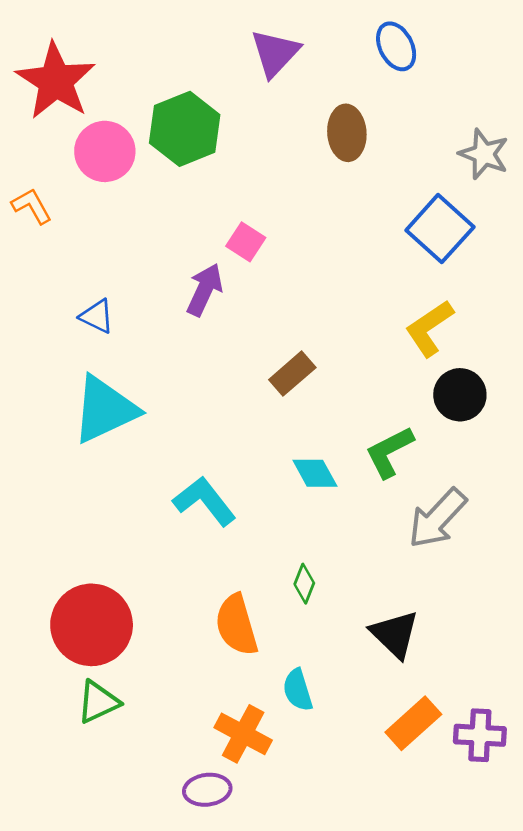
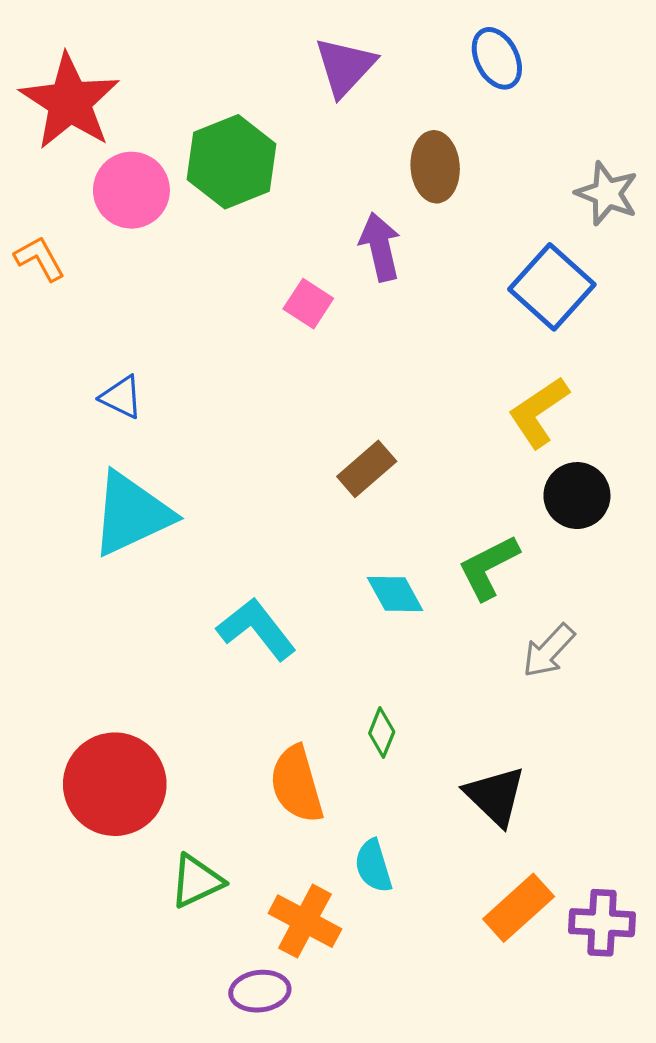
purple arrow: (205, 290) -> (380, 247), moved, turned -38
gray arrow: (437, 518) -> (549, 651), size x0.7
green triangle: (98, 702) -> (197, 881), moved

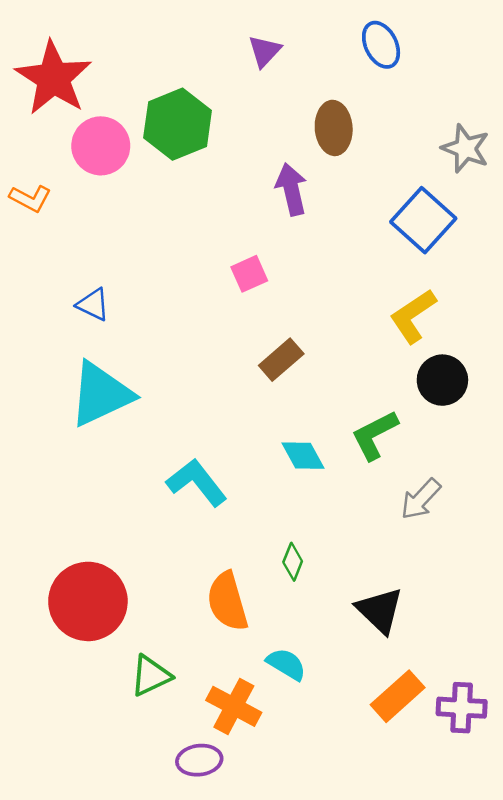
purple triangle: (345, 67) -> (265, 51), size x0.7
orange L-shape: (40, 259) -> (30, 198), turned 147
pink square: (308, 304) -> (249, 274), moved, turned 33
cyan semicircle: (373, 866) -> (286, 664), turned 138

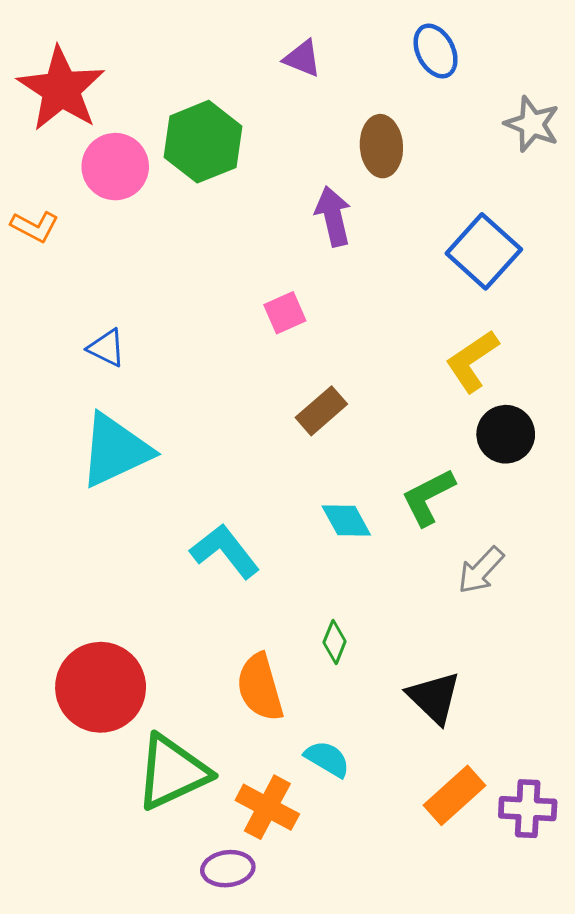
purple triangle: (265, 51) -> (302, 58), turned -51
gray star: (465, 148) -> (532, 124), moved
green triangle: (151, 676) -> (172, 772), size x1.6

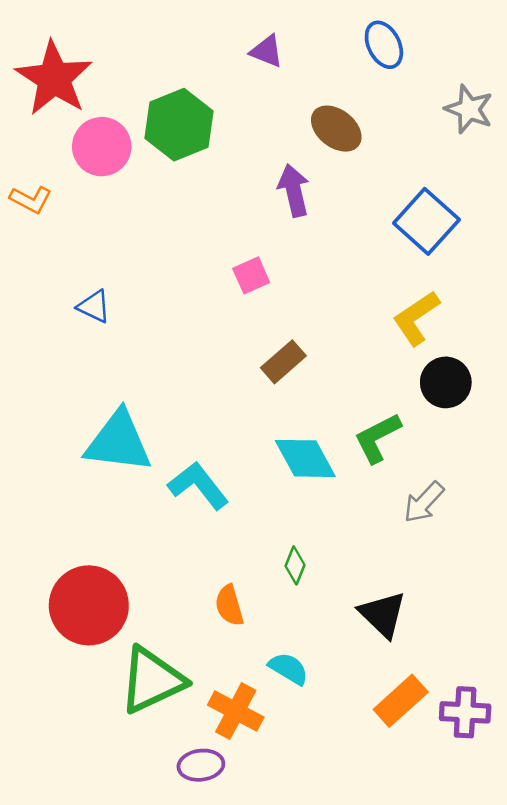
brown ellipse: (381, 146) -> (336, 129), turned -48
cyan triangle: (115, 450) -> (118, 442), moved, turned 32
cyan diamond: (346, 521) -> (305, 458), size x1.4
orange semicircle: (260, 687) -> (229, 605), size x0.7

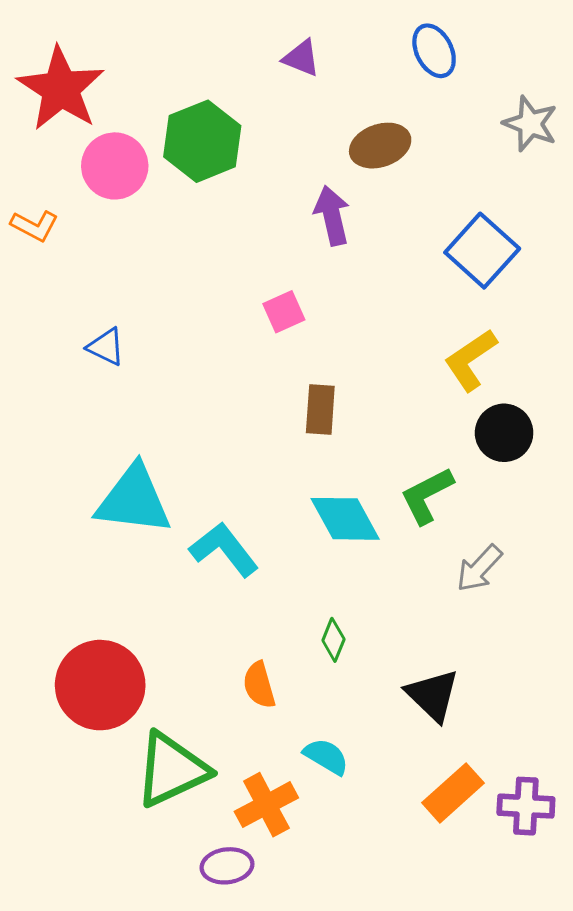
brown ellipse: (336, 129) -> (380, 146), turned -57
brown rectangle: (283, 362) -> (320, 409), turned -45
orange cross: (236, 711) -> (266, 805), turned 34

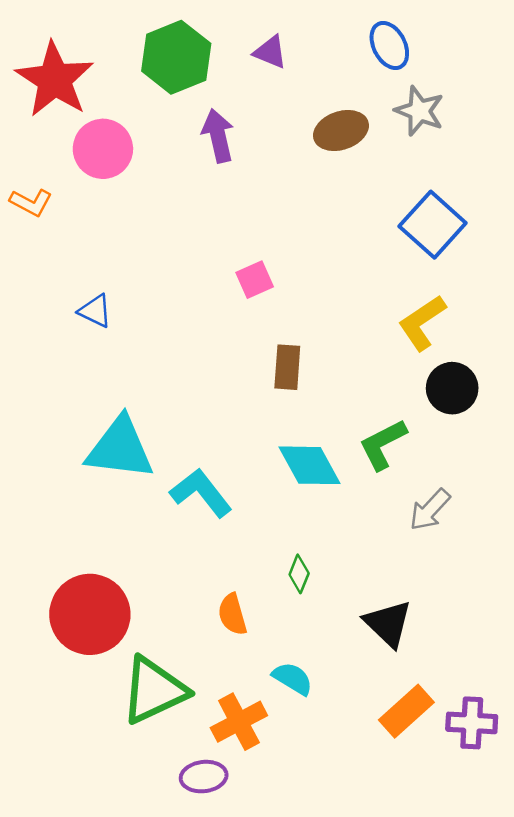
gray star: (530, 124) -> (419, 111), moved
green hexagon: (202, 141) -> (176, 57), moved
purple arrow: (332, 216) -> (218, 136), moved

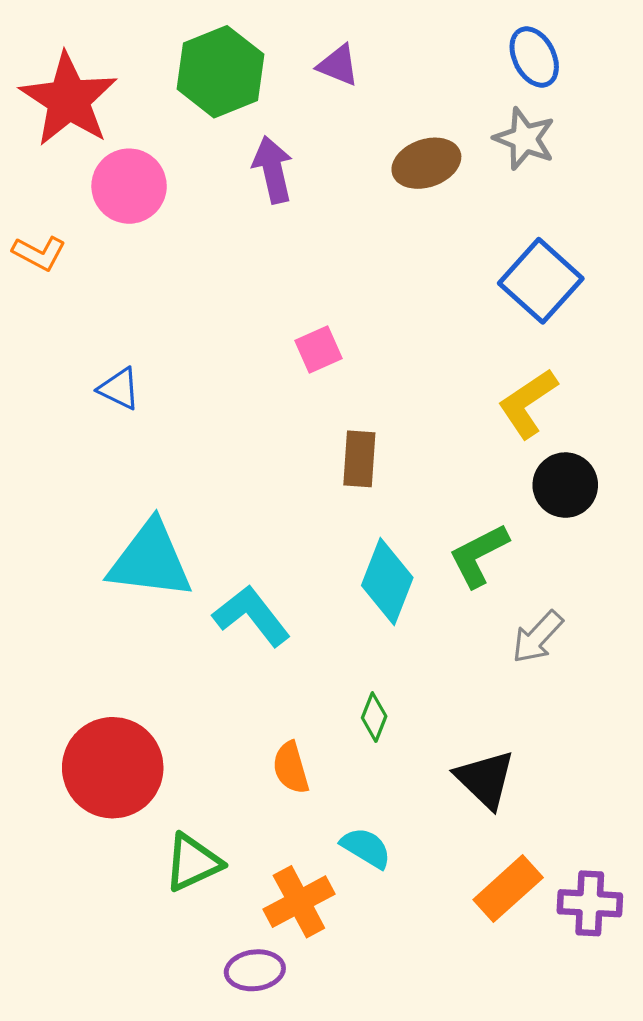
blue ellipse: (389, 45) -> (534, 57), moved
cyan diamond: (310, 465) -> (387, 581), turned 50
green triangle: (154, 690) -> (193, 862), size x0.7

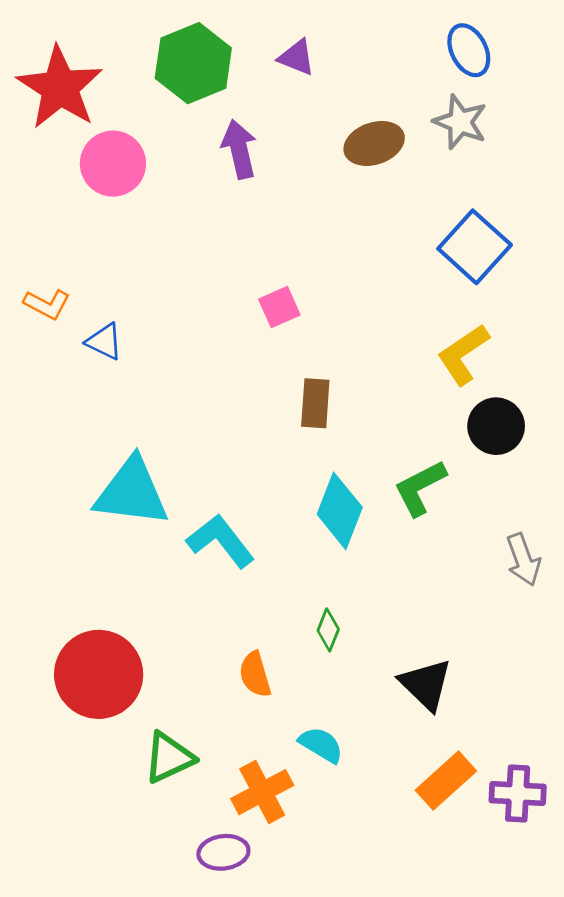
orange L-shape: (39, 253) -> (47, 304), moved
gray arrow: (537, 637) -> (523, 560), moved, turned -63

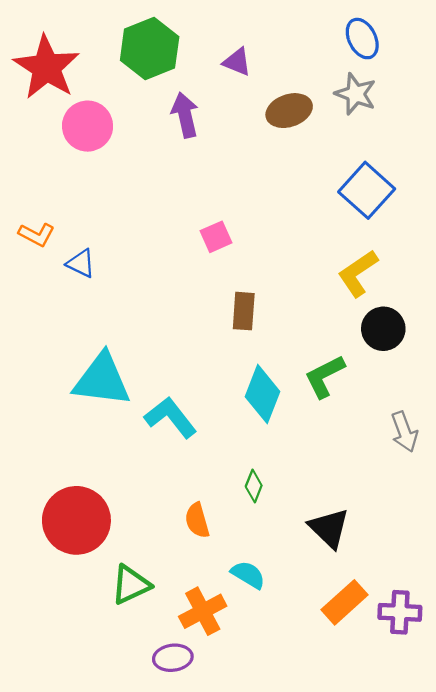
purple triangle: (297, 57) -> (237, 62), moved

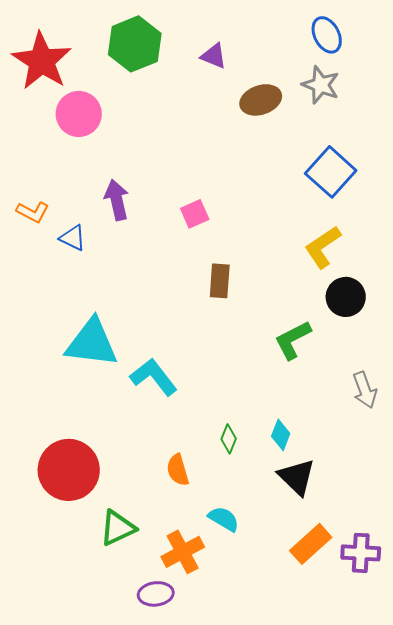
purple arrow: (185, 115) -> (117, 200), moved
cyan diamond: (263, 394) -> (281, 435), moved, size x0.6

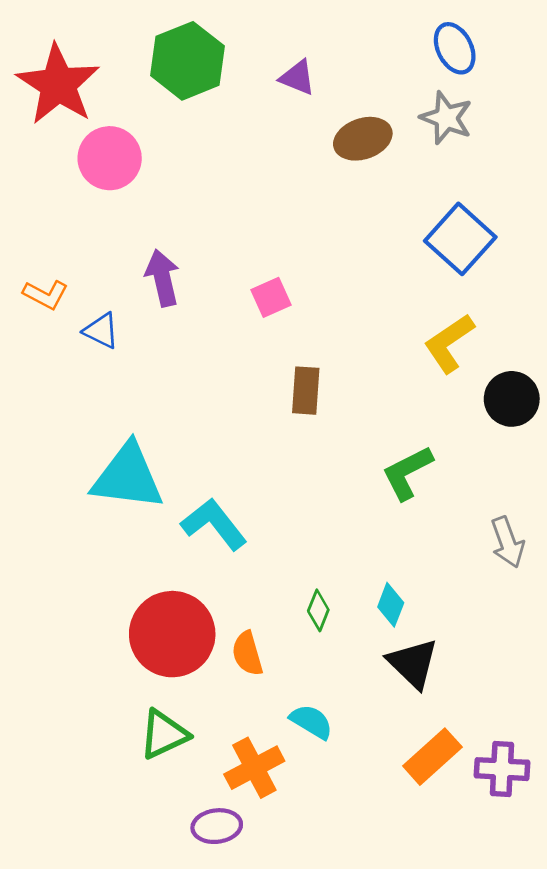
black circle: (346, 297) -> (512, 399), moved
red circle: (69, 470) -> (172, 634), moved

